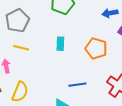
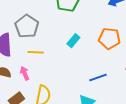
cyan rectangle: (60, 44) -> (73, 41), turned 48

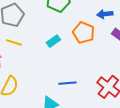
orange pentagon: (109, 38) -> (84, 33), moved

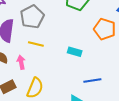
cyan rectangle: (53, 41) -> (75, 52), moved, turned 56

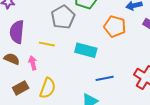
gray pentagon: (32, 17) -> (63, 17), moved
cyan rectangle: (75, 52) -> (86, 50), size x1.5

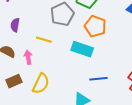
orange pentagon: (115, 26) -> (95, 26), moved
purple semicircle: (17, 32) -> (15, 25), size x0.6

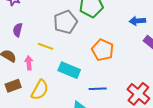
orange pentagon: (95, 26) -> (103, 50), moved
cyan rectangle: (82, 49) -> (69, 70), moved

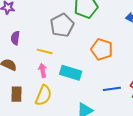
pink arrow: (29, 63) -> (43, 70), moved
brown rectangle: (13, 86) -> (16, 94), turned -63
blue line: (98, 89) -> (112, 89), moved

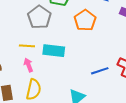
orange pentagon: (102, 49) -> (85, 20), moved, turned 30
cyan rectangle: (71, 73) -> (54, 51), moved

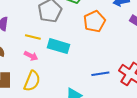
pink arrow: (28, 65) -> (31, 56), turned 128

